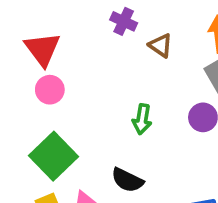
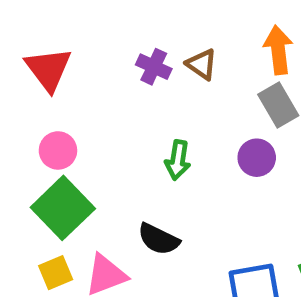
purple cross: (124, 21) -> (154, 67), moved
pink circle: (50, 90) -> (58, 150), moved

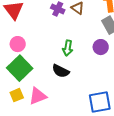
black semicircle: (159, 239) -> (61, 71), moved

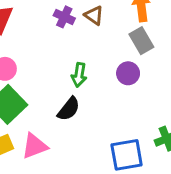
black semicircle: (61, 71) -> (69, 109), turned -78

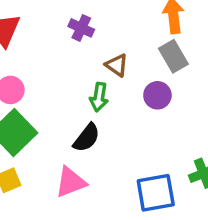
brown triangle: (94, 15) -> (117, 65), moved
pink triangle: (35, 146) -> (71, 182), moved

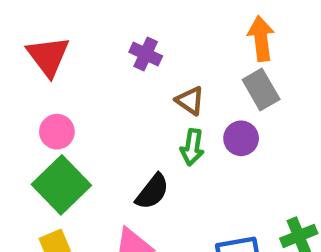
green arrow: (99, 97) -> (192, 147), moved

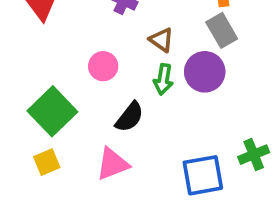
pink circle: (57, 132) -> (103, 66), moved
purple circle: (241, 138) -> (205, 72), size x1.4

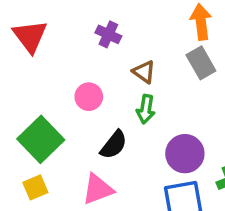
purple circle: (205, 72) -> (185, 154), moved

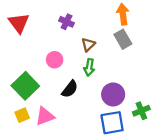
brown triangle: (144, 72) -> (88, 45), turned 40
pink triangle: (98, 189) -> (45, 116), moved

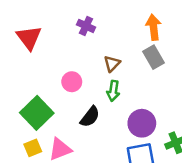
purple cross: (67, 22) -> (86, 26), moved

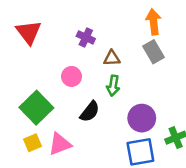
purple cross: (86, 26) -> (86, 37), moved
brown triangle: (112, 64) -> (112, 58), turned 42

